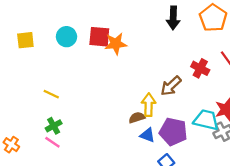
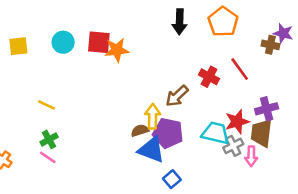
purple pentagon: (173, 132) -> (168, 133), moved
blue triangle: (147, 135) -> (151, 150), size x1.6

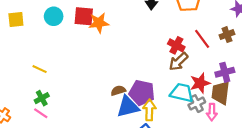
brown cross: (270, 45) -> (227, 35), moved, turned -32
brown arrow: (177, 96) -> (178, 62), moved
yellow arrow: (153, 116) -> (149, 110), moved
blue triangle: (151, 150) -> (128, 107), turned -35

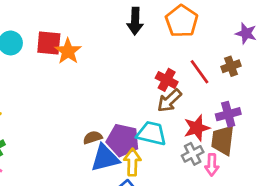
orange star: (99, 23) -> (68, 51), turned -30
cyan trapezoid: (182, 93) -> (152, 133), moved

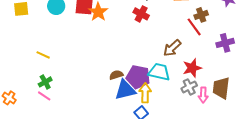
brown cross: (231, 66) -> (201, 15), moved
red cross: (167, 80) -> (141, 14), moved
purple cross: (228, 114) -> (225, 43), moved
brown trapezoid: (223, 140) -> (221, 88), moved

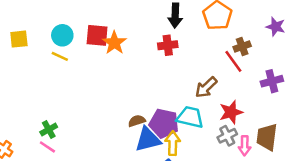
red cross: (141, 14) -> (168, 45), turned -35
yellow line: (43, 55) -> (60, 56), moved

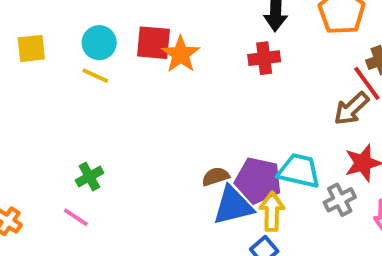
brown arrow: (206, 87) -> (351, 109), moved
green cross: (49, 130) -> (89, 177), moved
gray cross: (227, 136) -> (340, 200), moved

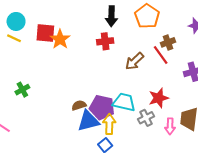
cyan circle: (99, 43) -> (16, 21), moved
yellow line: (95, 76) -> (14, 38), moved
brown arrow: (351, 109) -> (134, 61), moved
green cross: (89, 177) -> (22, 90), moved

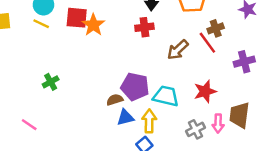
purple pentagon: (102, 107) -> (135, 87), moved
gray cross: (146, 118) -> (196, 129), moved
blue triangle: (88, 121) -> (125, 117), size x0.7

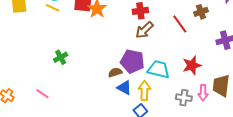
red line: (207, 43) -> (180, 24), moved
brown arrow: (178, 50) -> (144, 30), moved
blue triangle: (125, 117) -> (124, 88), turned 42
gray cross: (196, 129) -> (184, 98), turned 35

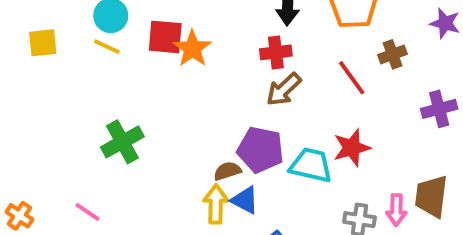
green cross: (61, 57) -> (122, 142), size x1.5
red star: (192, 65) -> (352, 148), moved
yellow arrow: (144, 91) -> (216, 204), moved

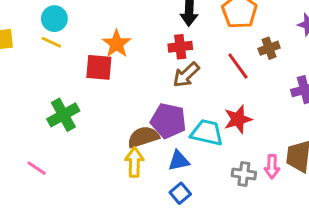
red square: (165, 37) -> (99, 67), moved
brown semicircle: (227, 171) -> (143, 137), size x1.5
blue triangle: (245, 200) -> (179, 161), moved, turned -40

